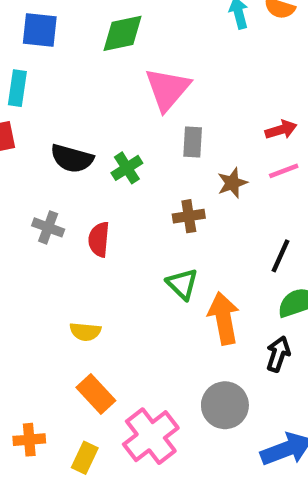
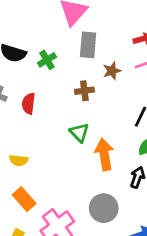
gray rectangle: (193, 142) -> (88, 45), size x1.4

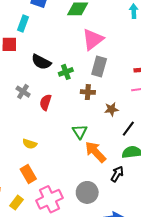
brown star: (112, 71) -> (111, 109), moved
brown cross: (84, 91) -> (88, 92), moved
orange arrow: (104, 154) -> (95, 152), turned -45

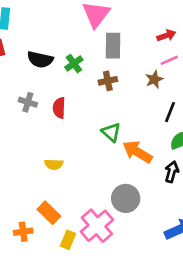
brown star: (111, 109) -> (154, 79), moved
orange rectangle: (28, 174) -> (49, 213), moved
gray circle: (87, 192) -> (126, 198), moved
yellow rectangle: (17, 203) -> (68, 240), moved

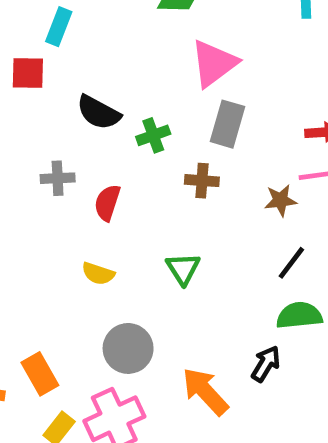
gray cross: (28, 102) -> (58, 178), turned -36
orange arrow: (137, 152) -> (205, 391), moved
yellow semicircle: (54, 164) -> (98, 274), moved
gray circle: (126, 198) -> (128, 348), moved

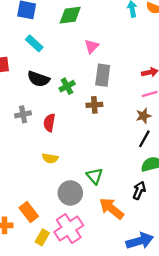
cyan rectangle: (59, 27) -> (34, 43), moved, turned -60
pink triangle: (214, 63) -> (92, 46), size x0.6
brown star: (281, 200) -> (144, 116), moved
green triangle: (183, 269) -> (95, 176), moved

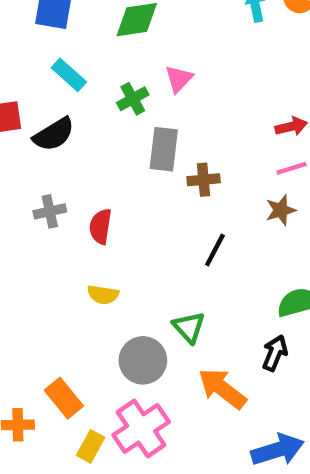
gray rectangle: (103, 75) -> (164, 149), moved
black semicircle: (38, 79) -> (54, 134), moved, turned -50
green cross: (67, 86) -> (133, 99), moved
brown cross: (94, 105) -> (204, 180), moved
black line: (144, 139) -> (215, 250), moved

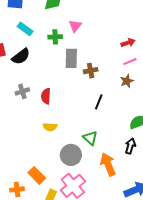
green cross: (133, 99) -> (55, 37), turned 32
orange arrow: (222, 389) -> (108, 164), turned 35

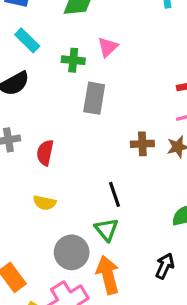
brown cross: (91, 71) -> (142, 144), moved
black line: (99, 102) -> (114, 194), moved, turned -49
black arrow: (130, 146) -> (165, 266), moved
orange arrow: (108, 164) -> (108, 275), moved

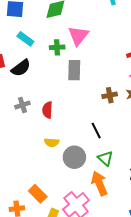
pink triangle: (108, 47) -> (78, 36), size x1.5
green triangle: (106, 230) -> (105, 158), moved
gray circle: (72, 252) -> (74, 157), moved

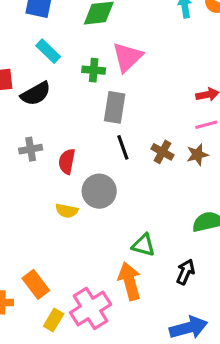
brown cross: (110, 95) -> (162, 152), turned 32
black line: (96, 131) -> (123, 147), moved
gray circle: (74, 157) -> (99, 191), moved
green triangle: (105, 158) -> (143, 245), turned -35

